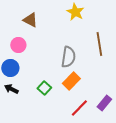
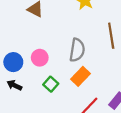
pink circle: (18, 45) -> (40, 58), moved

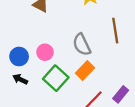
gray semicircle: (77, 50) -> (82, 45), turned 145
green square: (51, 84) -> (56, 78), size x1.6

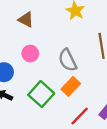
pink circle: (45, 52) -> (30, 54), moved

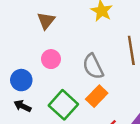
brown triangle: (26, 20) -> (46, 21), turned 42

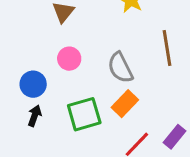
green square: (63, 105) -> (84, 114), turned 32
black arrow: (23, 106) -> (35, 116), turned 84

